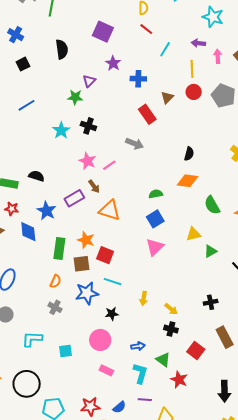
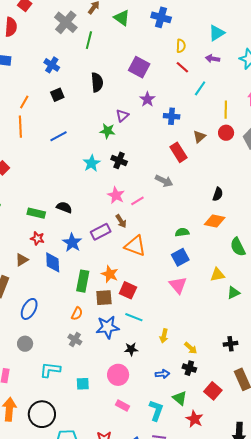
purple arrow: (198, 43) -> (213, 59), moved
pink triangle: (155, 247) -> (178, 285), turned -30
blue arrow: (138, 346) -> (162, 374), moved

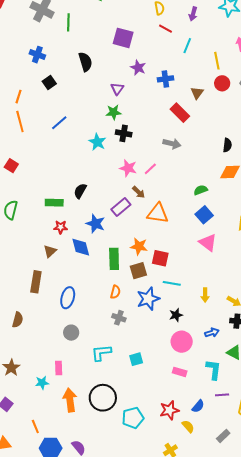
purple arrow: (213, 59) -> (193, 14), turned -72
green star: (107, 131) -> (113, 112), moved
black semicircle: (64, 207) -> (80, 191), turned -70
pink circle: (118, 375) -> (182, 342), moved

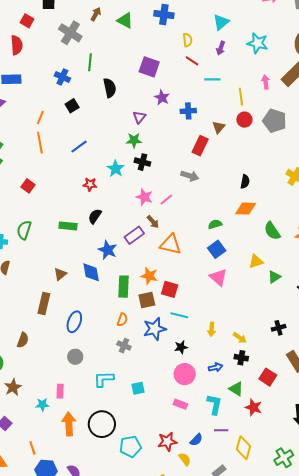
green line: (68, 22) -> (90, 62), moved
cyan line: (187, 46) -> (212, 79), turned 63
red rectangle: (180, 113) -> (200, 146), turned 66
red star: (61, 227) -> (90, 184), moved

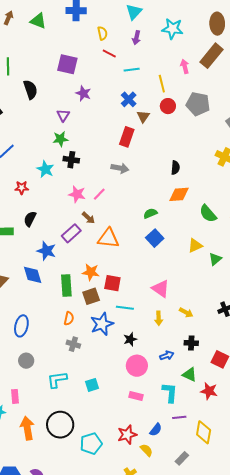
blue cross: (188, 111) -> (129, 99), moved, turned -35
pink triangle: (218, 277) -> (161, 289), moved
yellow arrow: (240, 338) -> (186, 312), moved

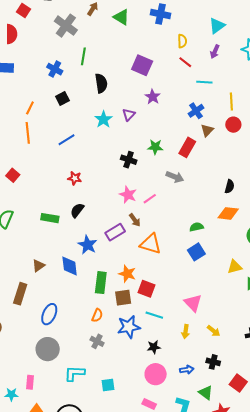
green star: (60, 139) -> (155, 147), moved
cyan star: (45, 169) -> (103, 119), moved
gray circle: (26, 361) -> (48, 349), size x1.5

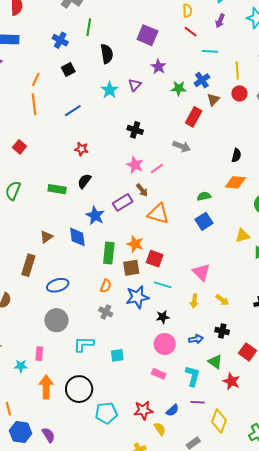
green star: (155, 147) -> (179, 88), moved
blue ellipse: (49, 314) -> (58, 285), turned 50

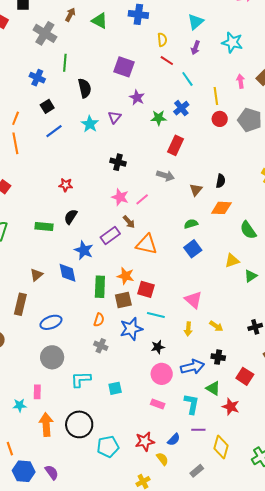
cyan line: (210, 51) -> (187, 79), turned 56
brown triangle: (213, 100) -> (196, 190), moved
blue line: (73, 111) -> (54, 131), moved
blue arrow: (196, 339) -> (192, 367), size x1.6

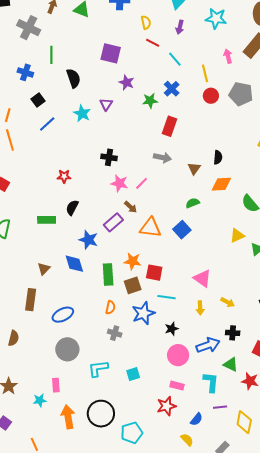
black cross: (118, 162) -> (109, 157), moved
blue square: (193, 249) -> (182, 230), moved
red star: (145, 441) -> (166, 406), moved

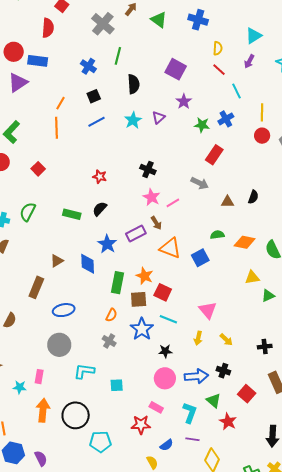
brown triangle: (194, 168) -> (228, 202), turned 40
orange diamond: (221, 184) -> (245, 242), moved
blue star: (143, 313) -> (142, 329), turned -30

